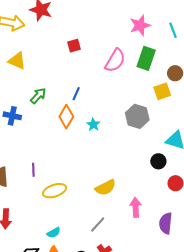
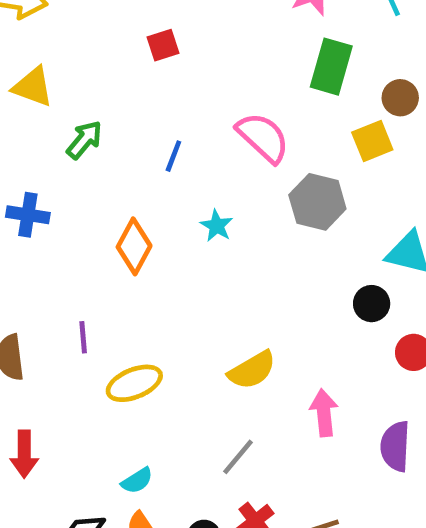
pink semicircle: (115, 60) -> (263, 137), moved, turned -75
green arrow: (38, 96) -> (84, 140), moved
orange diamond: (66, 117) -> (134, 246), moved

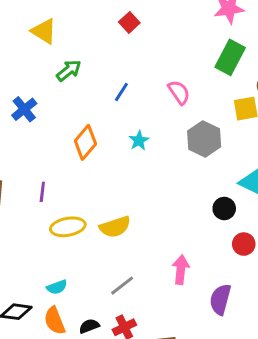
red square: (163, 45) -> (129, 22), turned -36
pink semicircle: (263, 137) -> (179, 92), size x0.7
blue cross: (28, 215) -> (24, 109), turned 30
yellow semicircle: (252, 370) -> (115, 227), moved

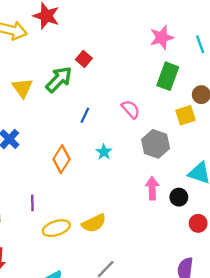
yellow triangle: (44, 31) -> (22, 88), moved, turned 30
green arrow: (69, 70) -> (59, 79), moved, size x1.4
pink arrow: (181, 270) -> (152, 188), moved

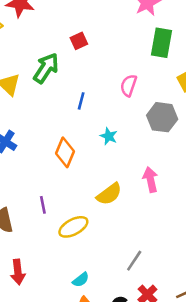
red square: (84, 59) -> (79, 41), moved, turned 35
pink semicircle: (131, 109) -> (129, 85), turned -108
pink arrow: (152, 188) -> (150, 180), moved
yellow semicircle: (94, 223) -> (109, 194), moved

